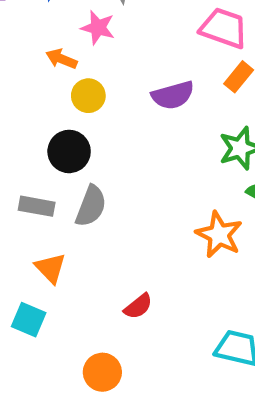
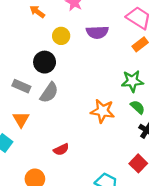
orange arrow: (61, 59) -> (37, 12), moved
purple semicircle: (173, 95) -> (97, 32), moved
orange star: (219, 235) -> (103, 111), moved, turned -30

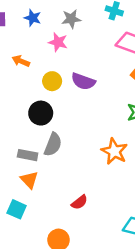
purple semicircle: (97, 32) -> (83, 81), moved, turned 35
gray rectangle: (21, 86) -> (28, 155), moved
orange star: (103, 111) -> (114, 151), turned 30

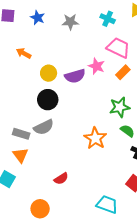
pink star: (58, 42) -> (97, 66), moved
purple semicircle: (83, 81) -> (75, 76), turned -42
black circle: (41, 113) -> (48, 100), moved
gray semicircle: (53, 145) -> (44, 127), turned 36

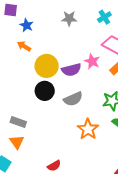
blue star: (38, 18) -> (27, 25), moved
cyan cross: (108, 19) -> (104, 17), turned 32
yellow circle: (49, 73) -> (47, 66), size x1.5
gray semicircle: (44, 127) -> (73, 99), moved

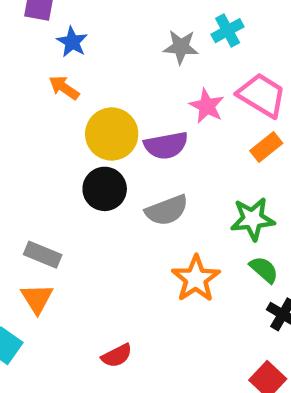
cyan cross: (104, 17) -> (228, 31), moved
gray star: (69, 18) -> (181, 47), moved
pink star: (92, 61) -> (207, 106), moved

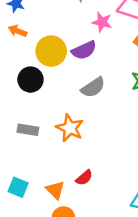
black circle: (105, 189) -> (30, 80), moved
orange star: (196, 279) -> (70, 128), moved
orange triangle: (37, 299) -> (55, 190), moved

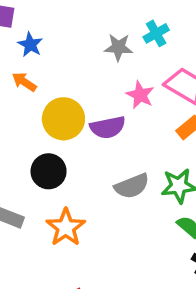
black circle: (30, 80) -> (49, 171), moved
gray semicircle: (93, 87) -> (132, 186), moved

